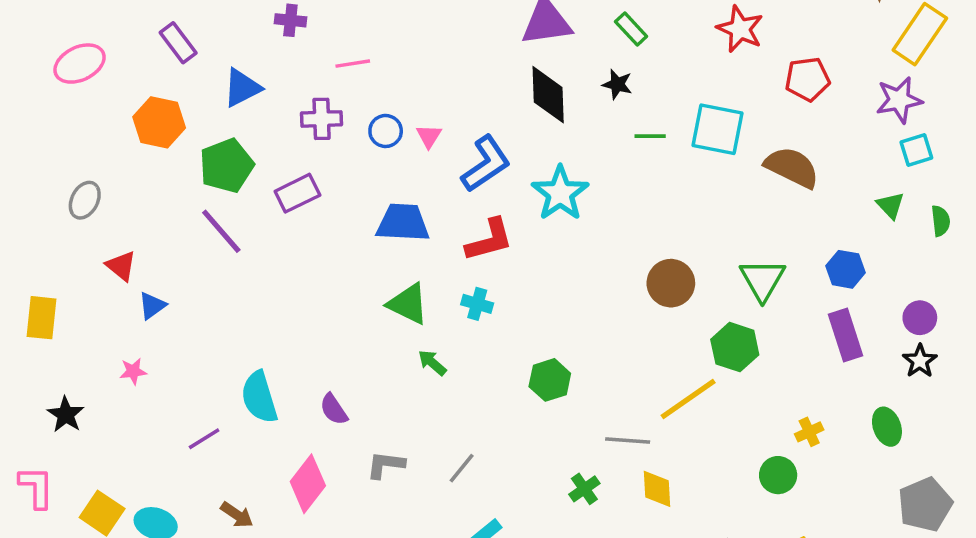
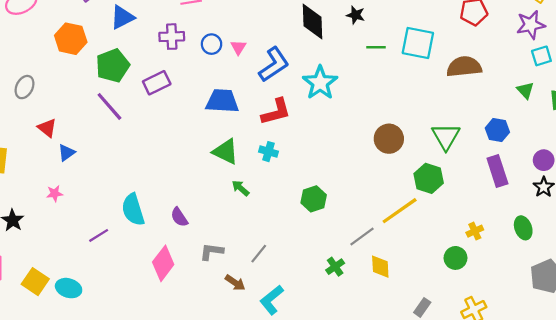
brown semicircle: (792, 167) -> (464, 67), turned -32
gray line: (628, 440) -> (362, 236), turned -40
brown arrow: (237, 515) -> (235, 283), moved

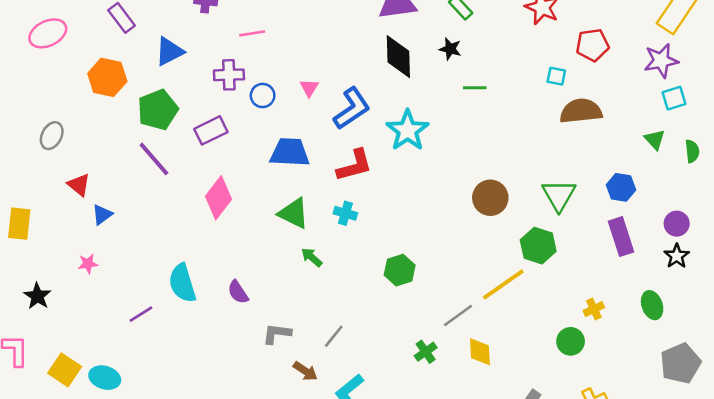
cyan square: (418, 43) -> (556, 76), moved, size x0.5
blue circle: (212, 44) -> (263, 96), moved
pink diamond: (163, 263) -> (219, 198), moved

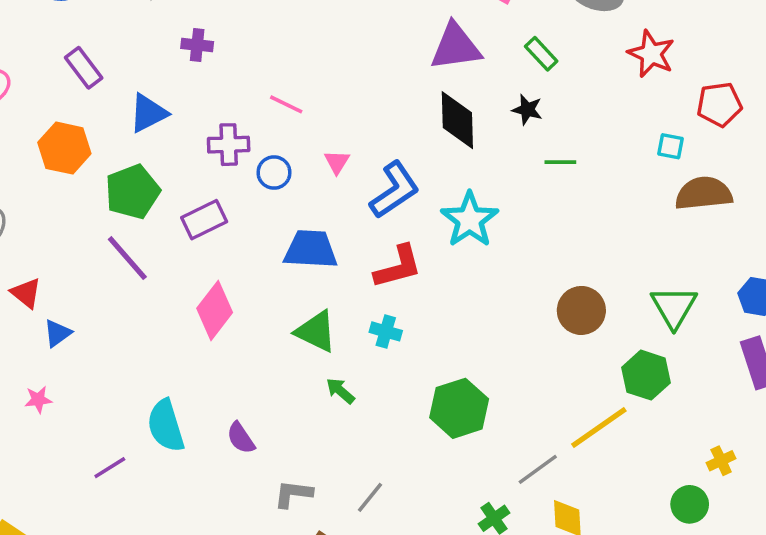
pink line: (252, 33) -> (286, 104), moved, turned 35
green hexagon: (400, 270) -> (459, 408), size x1.4

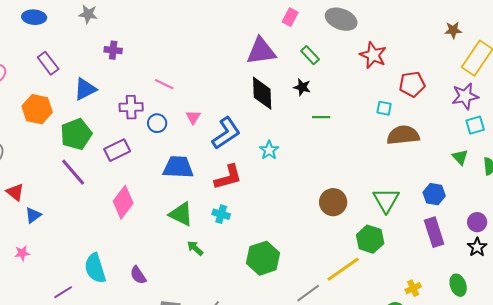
cyan star: (470, 220) -> (269, 150), size x0.6

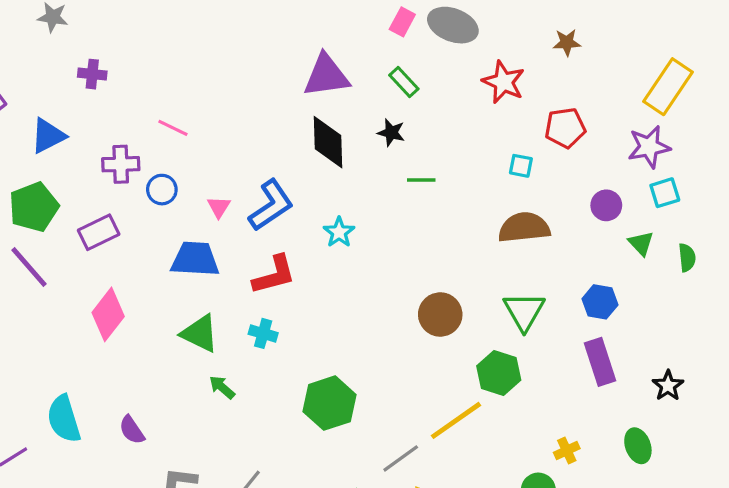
pink rectangle: (290, 17) -> (402, 22), moved
brown star: (453, 30) -> (567, 42), moved
pink triangle: (193, 117) -> (219, 207), moved
brown semicircle: (403, 135) -> (524, 228), moved
purple circle: (477, 222) -> (606, 205), moved

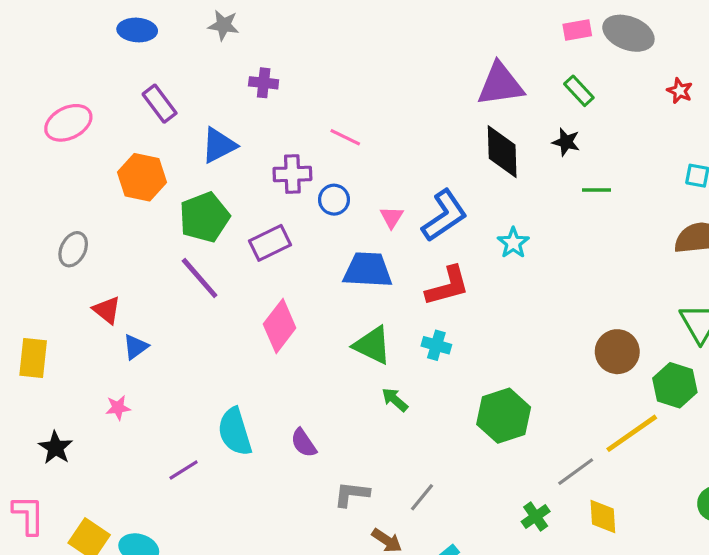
pink rectangle: (402, 22) -> (577, 30), turned 52
red star: (503, 82) -> (680, 91), size x0.6
brown circle: (440, 314) -> (617, 352), moved

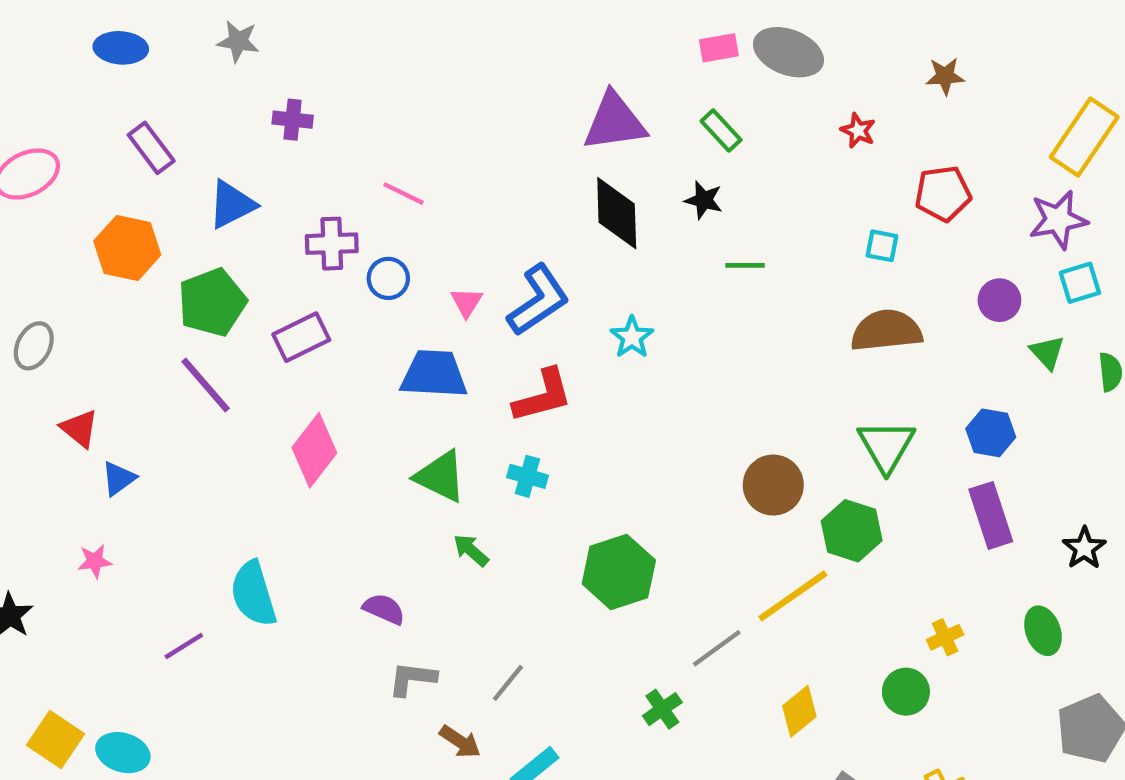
purple semicircle: (304, 443) -> (384, 609), moved, turned 148
yellow diamond: (603, 516) -> (799, 711), moved, turned 54

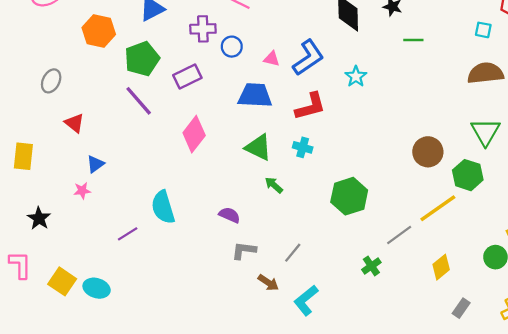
pink triangle: (467, 302) -> (272, 59), turned -49
blue triangle: (119, 479) -> (95, 164), moved

